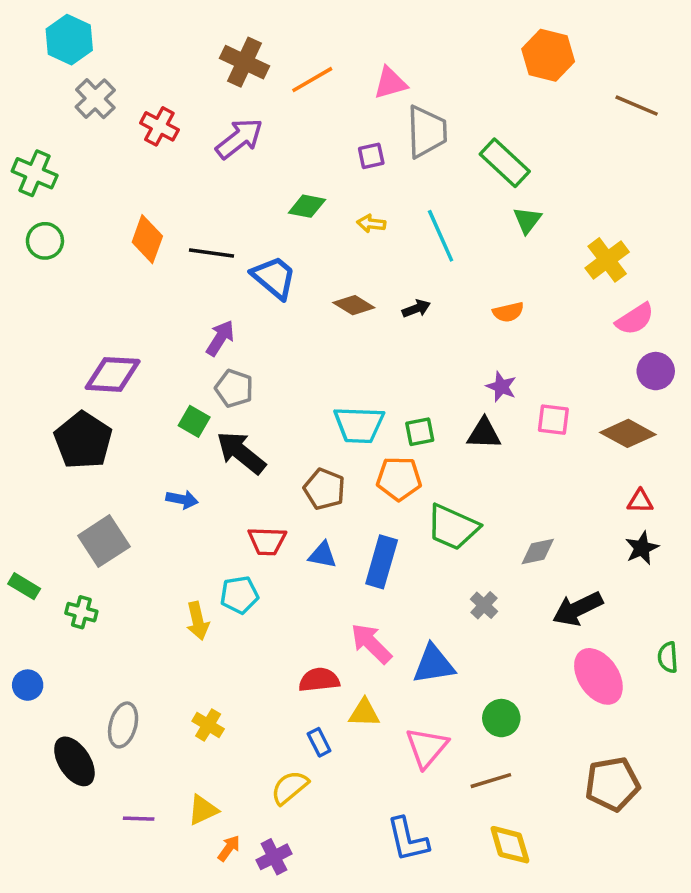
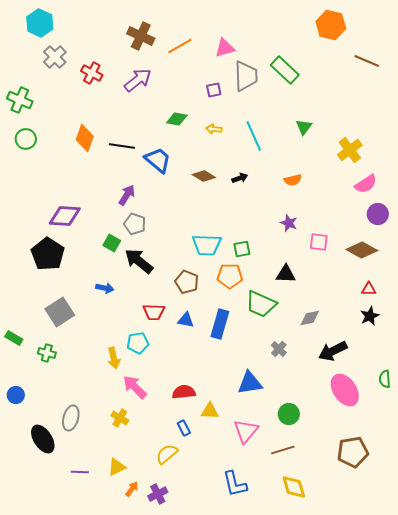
orange hexagon: (548, 55) -> (331, 25), moved
green rectangle: (505, 163) -> (285, 70), moved
black triangle: (484, 433) -> (286, 274), moved
pink arrow: (371, 643) -> (135, 387), moved

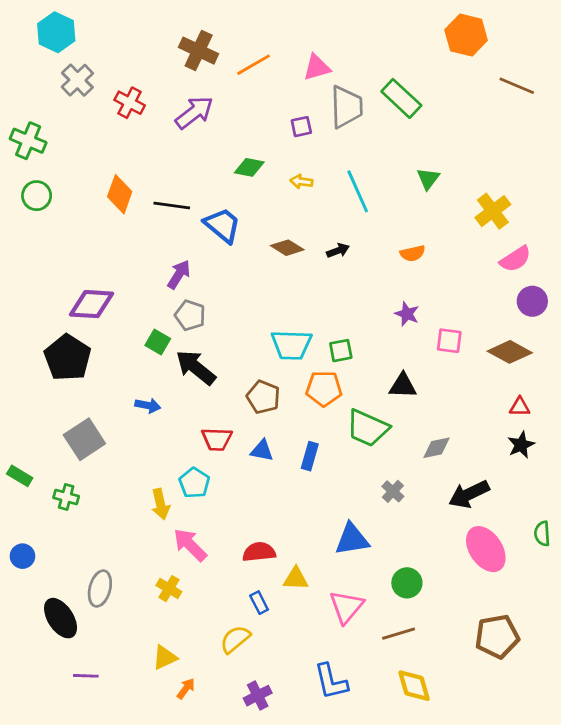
blue rectangle: (220, 324) -> (310, 456), size x0.7
cyan pentagon: (138, 343) -> (194, 483), turned -30
purple line: (80, 472) -> (86, 676), moved
purple cross: (158, 494) -> (258, 696), moved

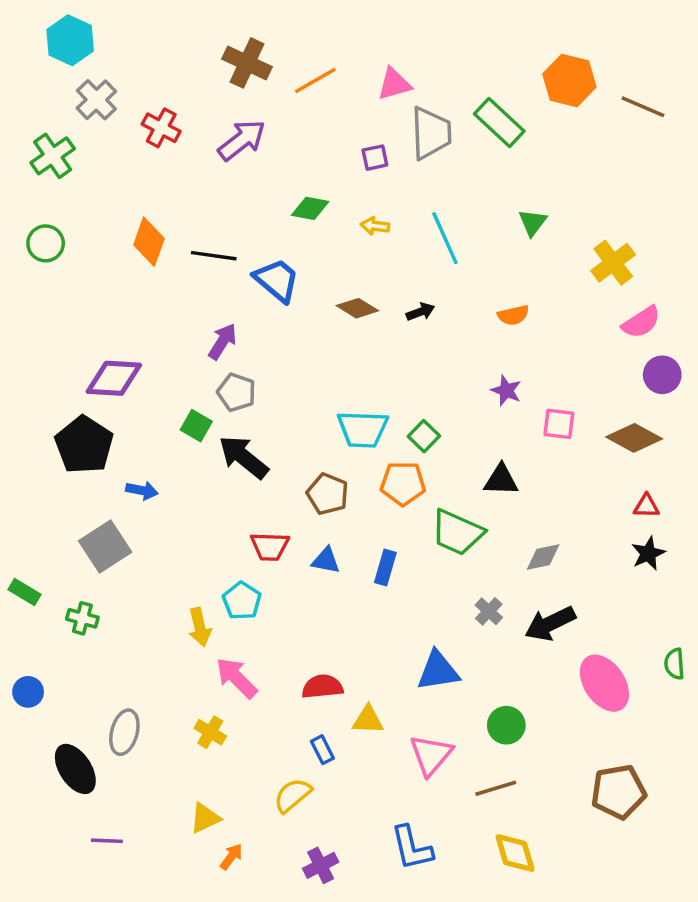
orange hexagon: (466, 35) -> (569, 80), moved
green cross: (28, 141) -> (53, 156), moved, turned 32
green square: (341, 351) -> (424, 436), turned -35
blue arrow: (148, 405) -> (142, 490), moved
black arrow: (469, 494) -> (550, 624), moved

